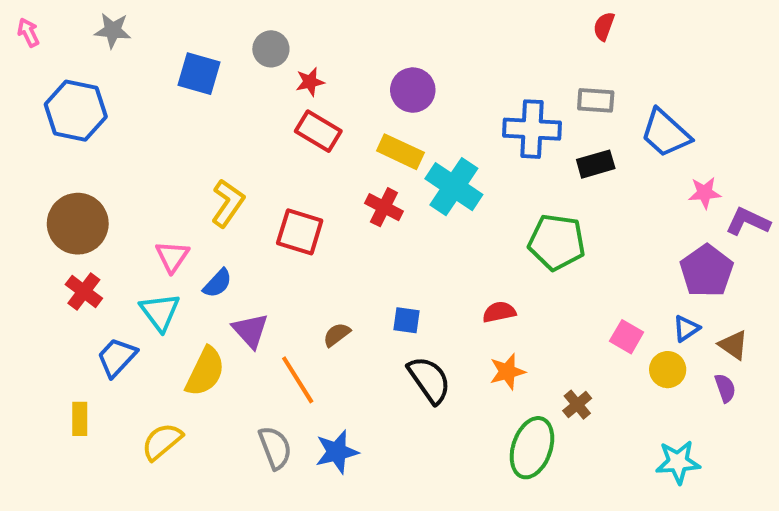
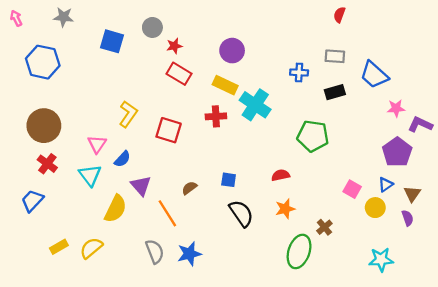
blue cross: (532, 129) -> (299, 72), size x0.6
red cross: (384, 207) -> (216, 116), turned -30
brown triangle: (733, 345) -> (412, 194), turned 30
blue trapezoid: (117, 357) -> (32, 201), moved
yellow rectangle: (80, 419) -> (59, 247), moved, turned 60

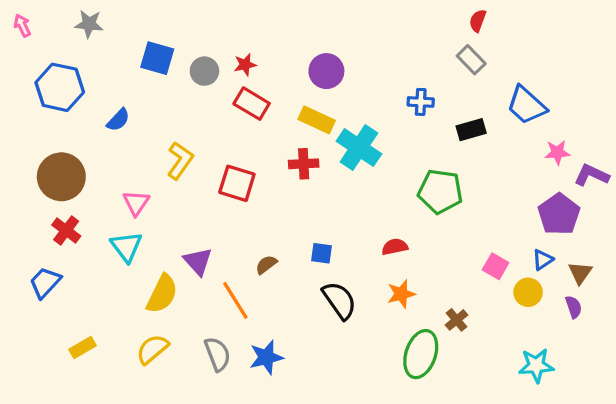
gray circle: (152, 27) -> (204, 71), moved
gray rectangle: (335, 56) -> (471, 60), moved, turned 42
blue semicircle: (122, 159) -> (118, 120), moved
yellow semicircle: (91, 248) -> (152, 349), moved

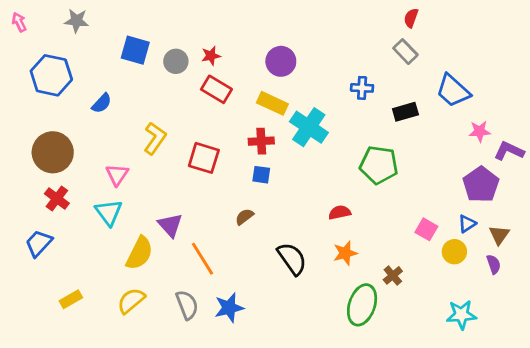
blue square: (322, 253) -> (261, 175), moved
brown semicircle: (266, 265) -> (244, 217), moved

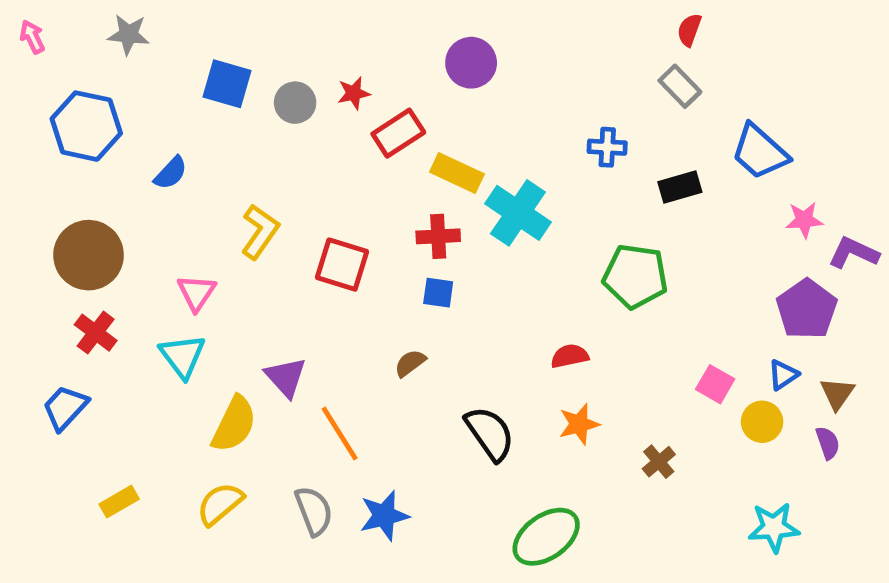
purple circle: (281, 61) -> (471, 63), moved
red rectangle: (216, 89) -> (398, 133), moved, turned -64
green ellipse: (362, 305) -> (546, 537), moved, turned 36

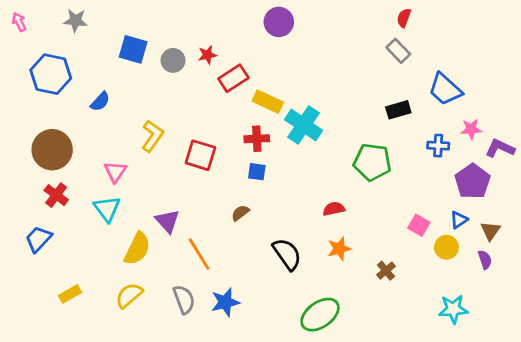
purple circle: (471, 63) -> (279, 22), moved
blue cross: (607, 147) -> (438, 146), moved

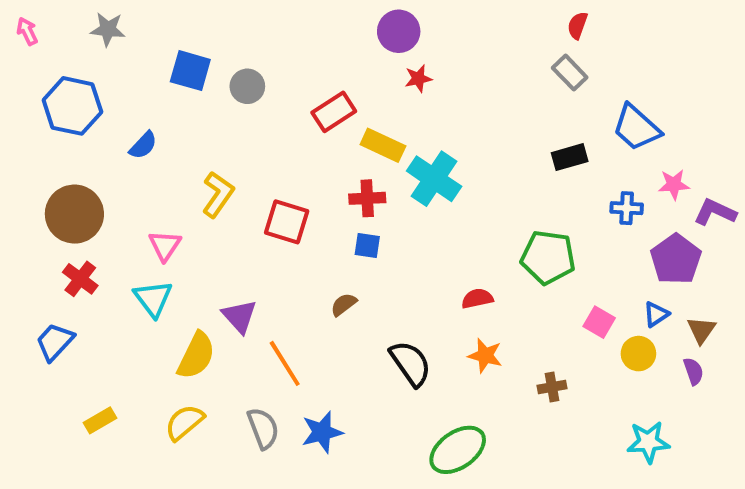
red star: (207, 55) -> (418, 78), moved
green pentagon: (372, 162) -> (548, 257), moved
orange star: (339, 249) -> (485, 356), turned 30
brown cross: (386, 271) -> (552, 387), turned 30

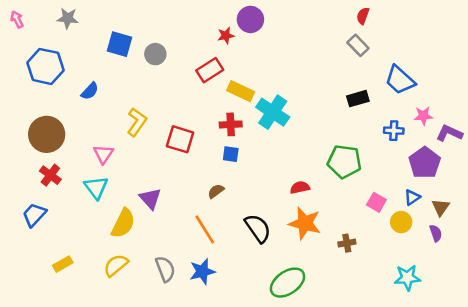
red star: (418, 78) -> (226, 36), moved
orange star: (485, 356) -> (305, 223), size x1.5
orange line: (285, 363) -> (205, 229), moved

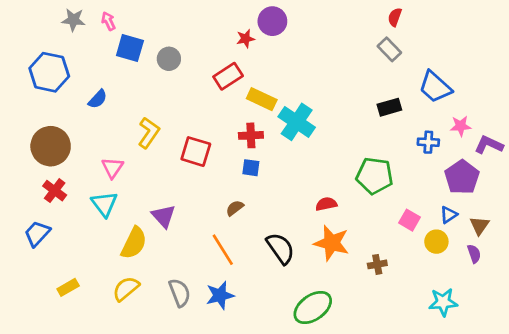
pink arrow: (17, 19) -> (108, 21), moved

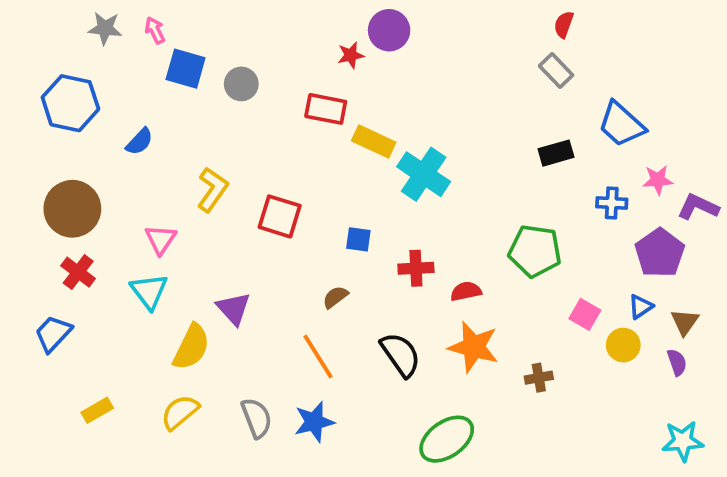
red rectangle: (228, 76) -> (326, 109), turned 44
red cross: (251, 135) -> (416, 268), moved
cyan star: (443, 302) -> (683, 441), moved

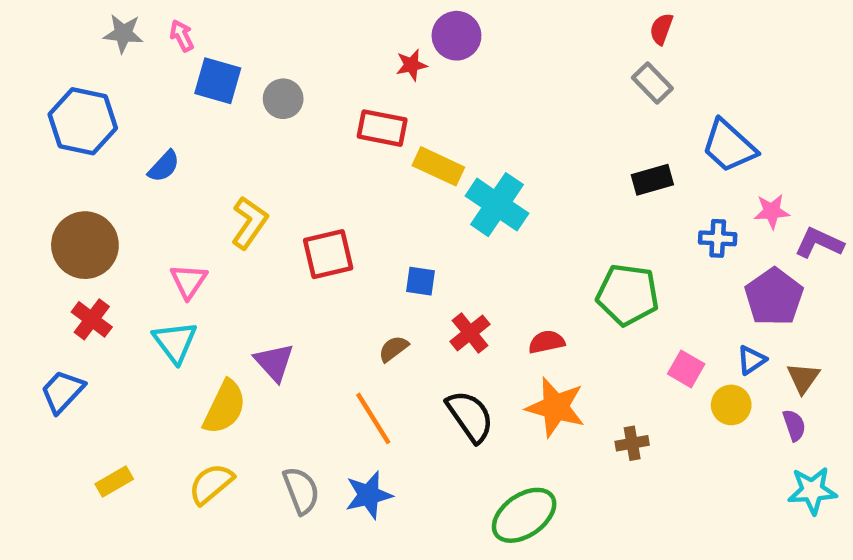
red square: (280, 216) -> (328, 254), turned -30
red cross: (416, 268) -> (470, 333), moved, turned -36
cyan star: (683, 441) -> (812, 491), moved

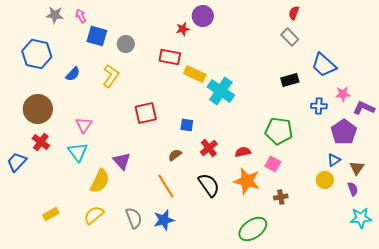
yellow L-shape: (249, 223) -> (111, 76), moved
pink square: (686, 369) -> (273, 164), moved
blue trapezoid: (62, 391) -> (17, 162), moved
green ellipse: (524, 515) -> (253, 229), moved

